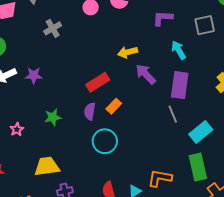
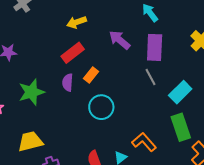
yellow arrow: (128, 52) -> (77, 22), moved
green star: (53, 117) -> (31, 92), size x1.5
cyan circle: (105, 141) -> (101, 107), moved
orange L-shape: (160, 178) -> (144, 142), turned 45

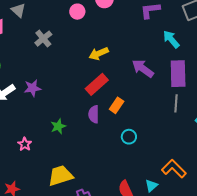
gray line: (151, 77) -> (176, 103), turned 36
green star: (31, 92) -> (58, 126), size x0.6
cyan circle: (101, 107) -> (129, 137), size x0.6

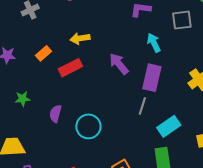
orange rectangle: (117, 105) -> (44, 53), moved
purple semicircle: (94, 114) -> (55, 114), moved
cyan circle: (129, 137) -> (88, 126), size x1.6

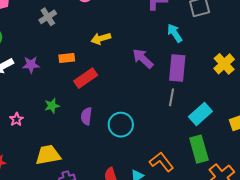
orange rectangle: (44, 53) -> (67, 58), turned 42
red rectangle: (70, 68) -> (86, 78), moved

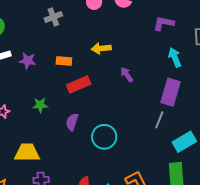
purple arrow: (143, 59) -> (127, 74), moved, size x0.7

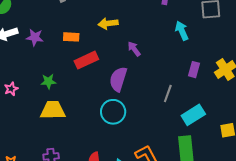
purple rectangle: (171, 92) -> (194, 70), moved, size x0.6
purple semicircle: (72, 122) -> (118, 79), moved, size x1.4
yellow trapezoid: (27, 153) -> (53, 110), moved

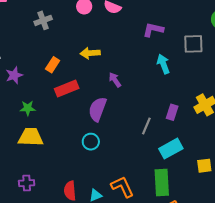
purple star: (35, 37) -> (14, 75), moved, turned -30
orange rectangle: (71, 37) -> (53, 65), turned -63
purple rectangle: (194, 70) -> (172, 112), moved
cyan circle: (113, 112) -> (91, 142), size x0.7

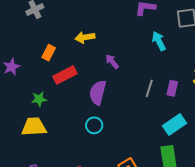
green star: (28, 108) -> (39, 99), moved
gray line: (146, 126) -> (149, 88), moved

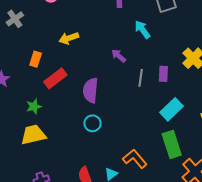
purple arrow: (112, 62) -> (119, 56), moved

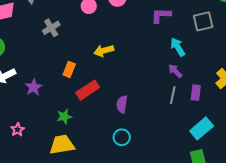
purple arrow: (119, 56) -> (175, 71), moved
purple semicircle: (91, 90) -> (122, 104), size x0.7

